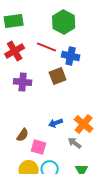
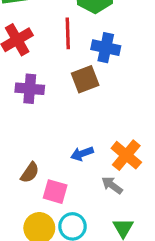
red line: (47, 47) -> (68, 33), turned 66

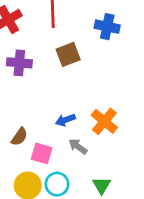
blue cross: (106, 48) -> (107, 27), moved
gray arrow: (112, 185) -> (78, 146), moved

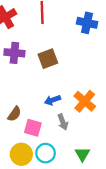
brown square: (68, 54) -> (48, 59), moved
gray arrow: (78, 146) -> (63, 122), turned -147

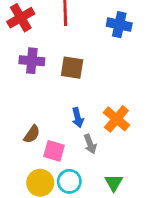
brown square: (48, 59) -> (72, 68), turned 30
blue arrow: (52, 100) -> (78, 118), turned -84

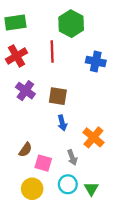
purple cross: (32, 61) -> (25, 91), turned 30
blue arrow: (78, 118) -> (62, 123), moved
cyan circle: (69, 181) -> (68, 184), moved

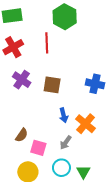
blue cross: (96, 62) -> (95, 84), moved
blue arrow: (62, 123) -> (64, 115), moved
gray arrow: (72, 157) -> (66, 143), turned 56

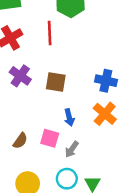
orange cross: (86, 124) -> (105, 114), moved
pink square: (38, 148) -> (50, 138), moved

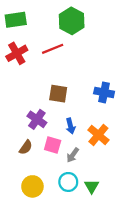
red line: (50, 33) -> (53, 49), turned 70
purple cross: (20, 76) -> (37, 119), moved
orange cross: (105, 114) -> (98, 135), moved

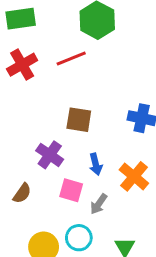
brown semicircle: (26, 147) -> (22, 193), moved
cyan circle: (68, 182) -> (79, 238), moved

